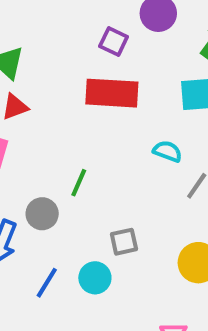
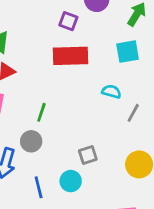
green line: (79, 183) -> (41, 112), moved
blue line: (47, 283) -> (39, 187), turned -40

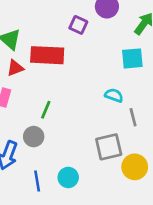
red rectangle: (70, 56) -> (47, 55), moved
gray line: (133, 113) -> (133, 117), turned -48
gray square: (88, 155) -> (109, 147), moved, size x1.5

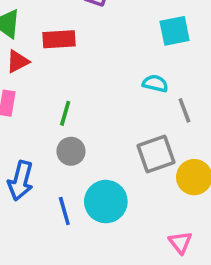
red rectangle: (47, 55) -> (59, 39), size x0.7
gray circle: (34, 137) -> (71, 151), moved
cyan circle: (68, 177) -> (106, 202), size x1.5

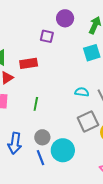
cyan semicircle: (155, 83) -> (82, 92), moved
gray circle: (71, 151) -> (42, 137), moved

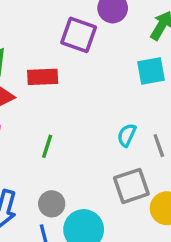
purple square: (47, 36) -> (79, 35), size x1.5
cyan semicircle: (82, 92) -> (127, 135), turned -80

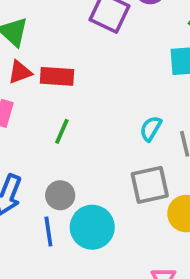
red rectangle: (43, 77) -> (57, 76), moved

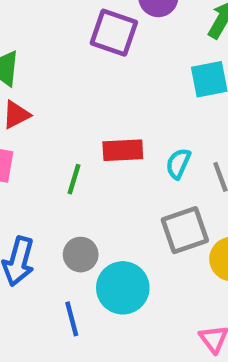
red rectangle: (57, 76) -> (123, 150), moved
blue line: (48, 232) -> (72, 319), moved

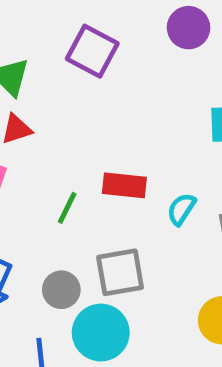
purple square: (114, 33) -> (92, 51), moved
gray square: (185, 230) -> (120, 272), moved

